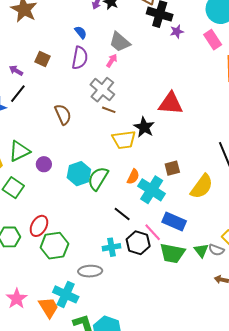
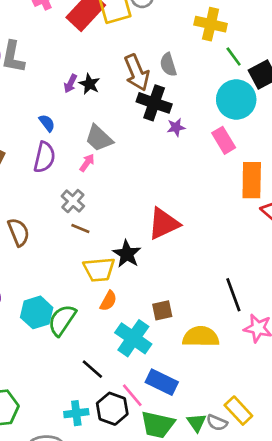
gray cross: (102, 90) -> (73, 201), size x0.7
red triangle: (171, 103) -> (164, 224), turned -32
orange semicircle: (133, 177) -> (108, 301), moved
yellow semicircle: (202, 186) -> (201, 337), turned -128

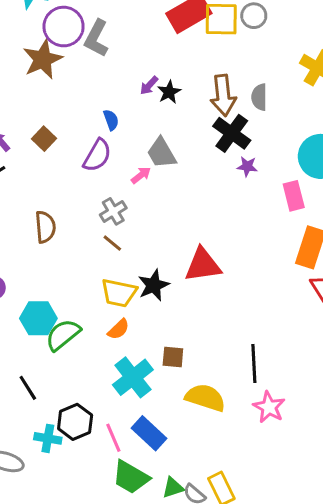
black line: (92, 369) -> (28, 388), moved
black hexagon: (112, 409) -> (75, 422), moved
green triangle: (197, 423) -> (173, 488), turned 30

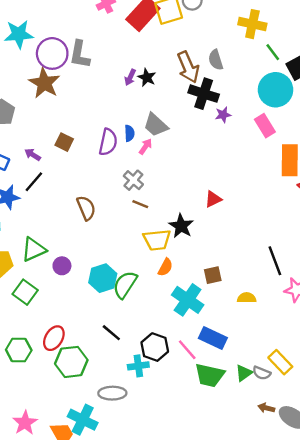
blue semicircle: (111, 120) -> (129, 133), moved, turned 35
red triangle: (203, 265) -> (213, 199), size x0.6
yellow semicircle: (205, 398) -> (247, 298), size x0.6

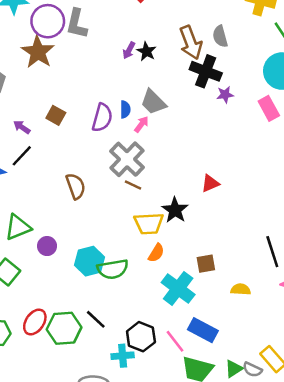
gray cross: (133, 180) -> (127, 159), size x1.6
green semicircle: (125, 285) -> (113, 269), turned -136
green hexagon: (71, 362) -> (64, 328), moved

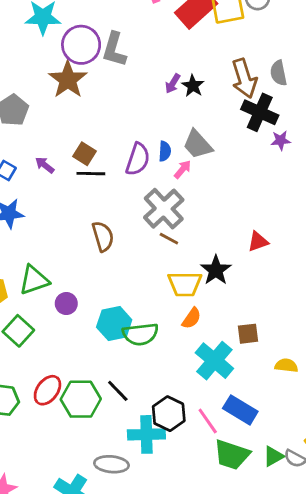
black line: (22, 156) -> (91, 174), moved, turned 45
cyan cross: (123, 356) -> (146, 434), size x1.4

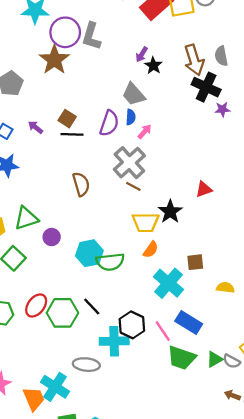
purple arrow: (173, 84) -> (142, 54), moved
gray trapezoid: (198, 144) -> (134, 94), moved

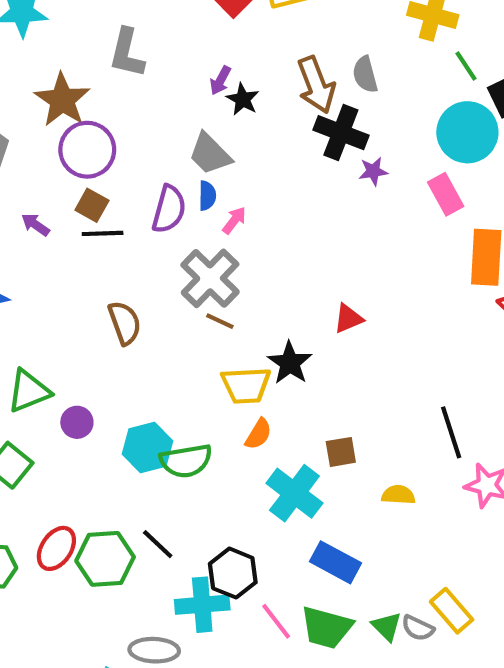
purple circle: (65, 32) -> (87, 150), moved
pink line: (163, 331) -> (276, 621), moved
green triangle: (215, 359) -> (387, 627), turned -42

